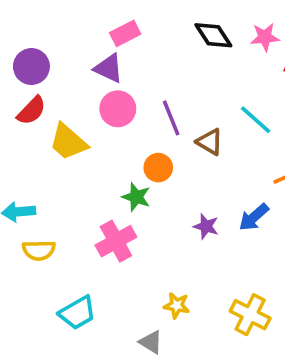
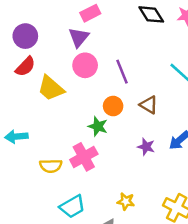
purple triangle: (109, 68) -> (79, 37), turned 45
brown triangle: (210, 142) -> (149, 105), moved
yellow semicircle: (39, 250) -> (51, 166), moved
cyan trapezoid: (77, 313) -> (72, 207), moved

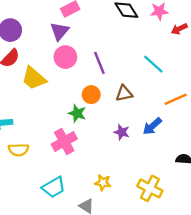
brown triangle: (149, 105) -> (124, 93), turned -42
yellow semicircle: (51, 166) -> (18, 150), moved

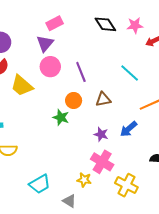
pink cross: (64, 142) -> (102, 162), moved, turned -30

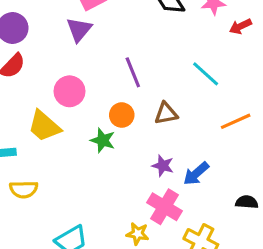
pink circle: (50, 67) -> (70, 91), moved
yellow trapezoid: (22, 86) -> (44, 126), moved
blue arrow: (129, 129) -> (196, 174), moved

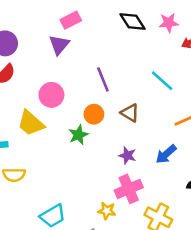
brown triangle: (166, 113) -> (130, 113), turned 42
green star: (103, 140) -> (78, 135), turned 30
blue arrow: (196, 174) -> (166, 154), moved
pink cross: (164, 207) -> (129, 189), turned 36

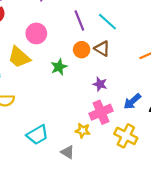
cyan line: (162, 81) -> (107, 22), moved
orange circle: (94, 114) -> (82, 50), moved
blue arrow: (166, 154) -> (132, 101), moved

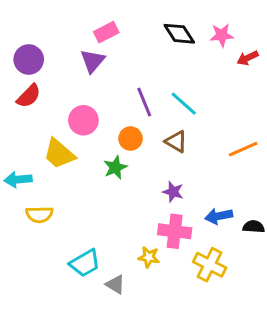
orange circle: (82, 50) -> (131, 139), moved
blue arrow: (132, 101) -> (219, 216), turned 30
pink cross: (101, 112) -> (175, 231), turned 30
gray triangle: (68, 152) -> (115, 284), moved

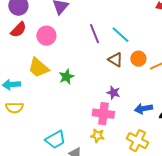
pink circle: (83, 120) -> (46, 36), moved
orange circle: (131, 139) -> (138, 59), moved
green star: (115, 167) -> (66, 77), moved
yellow semicircle: (39, 215) -> (14, 108), moved
pink cross: (175, 231) -> (103, 114), moved

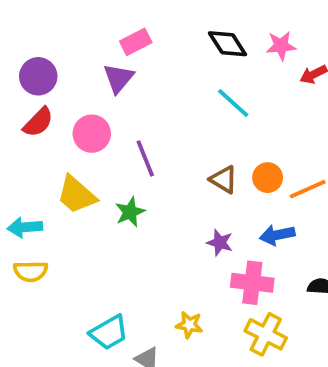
purple line: (94, 34) -> (145, 158), moved
cyan line: (120, 35) -> (233, 103), moved
blue arrow: (143, 109) -> (277, 235), moved
pink cross: (103, 114) -> (252, 283), moved

